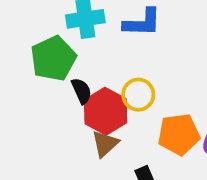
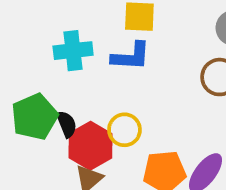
green pentagon: (53, 58) -> (35, 117), moved

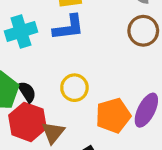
red hexagon: (90, 146) -> (27, 122), moved

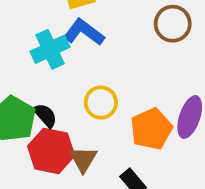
blue L-shape: (69, 27) -> (84, 32), turned -128
cyan cross: (21, 32) -> (50, 49), moved

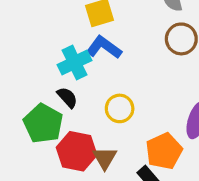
black semicircle: (45, 115) -> (67, 97), moved
orange pentagon: (151, 129) -> (164, 151), moved

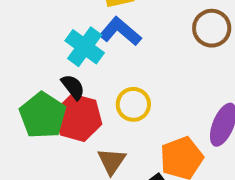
cyan cross: (75, 63) -> (85, 47), turned -32
red hexagon: (77, 151) -> (78, 118), moved

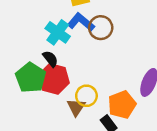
brown circle: (212, 28) -> (101, 28), moved
yellow circle: (133, 104) -> (86, 96), moved

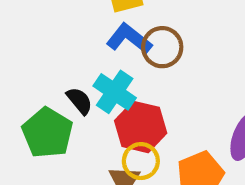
cyan cross: (58, 32) -> (115, 92), moved
red hexagon: (54, 79) -> (141, 127), moved

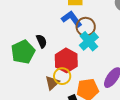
cyan cross: (115, 92) -> (89, 41), moved

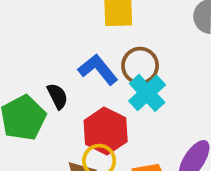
blue L-shape: (72, 19) -> (98, 69), moved

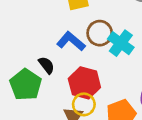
cyan cross: (147, 93) -> (121, 43), moved

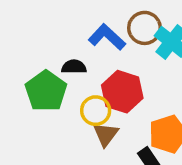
black semicircle: (46, 65) -> (74, 67), turned -54
yellow circle: (84, 104) -> (96, 111), moved

